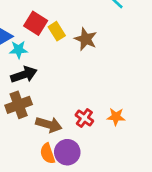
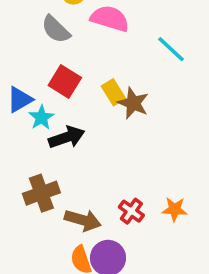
yellow rectangle: (57, 31) -> (113, 92), moved
cyan star: (19, 50) -> (41, 118), turned -30
black arrow: (24, 75) -> (67, 137), moved

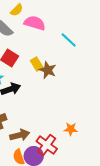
red cross: (131, 211) -> (47, 145), moved, size x1.5
brown arrow: (83, 220) -> (20, 135), turned -30

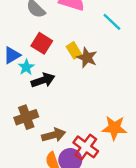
orange star: (71, 129) -> (114, 128), size x1.5

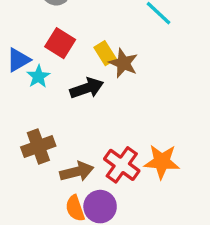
black arrow: (43, 80) -> (87, 88), moved
red cross: (86, 147) -> (122, 165), moved

